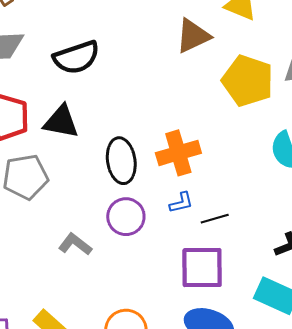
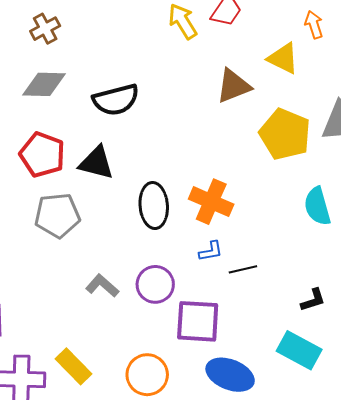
orange cross: (178, 153) -> (211, 202), turned 36
purple circle: (126, 217) -> (155, 284), moved
purple square: (202, 268) -> (198, 321), moved

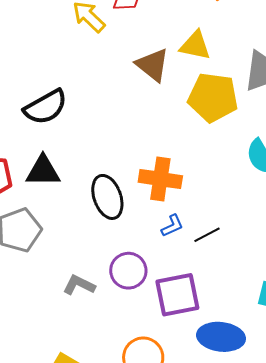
yellow triangle: (283, 58) -> (195, 45), moved
brown triangle: (233, 86) -> (153, 65), turned -45

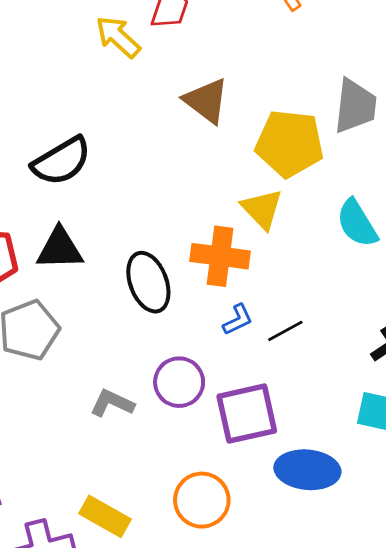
yellow triangle: (195, 45) -> (262, 209), moved, turned 36

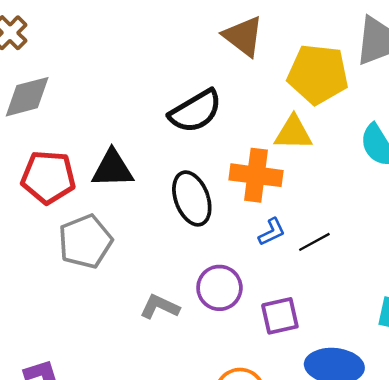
black semicircle: (61, 161) -> (195, 111), moved
yellow triangle: (262, 209) -> (293, 133), turned -45
purple square: (247, 414) -> (280, 316), size x0.7

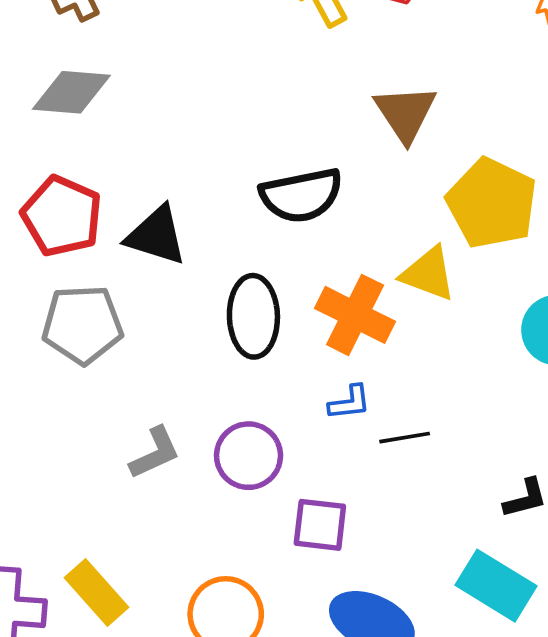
gray L-shape: (160, 307) -> (155, 453), turned 111

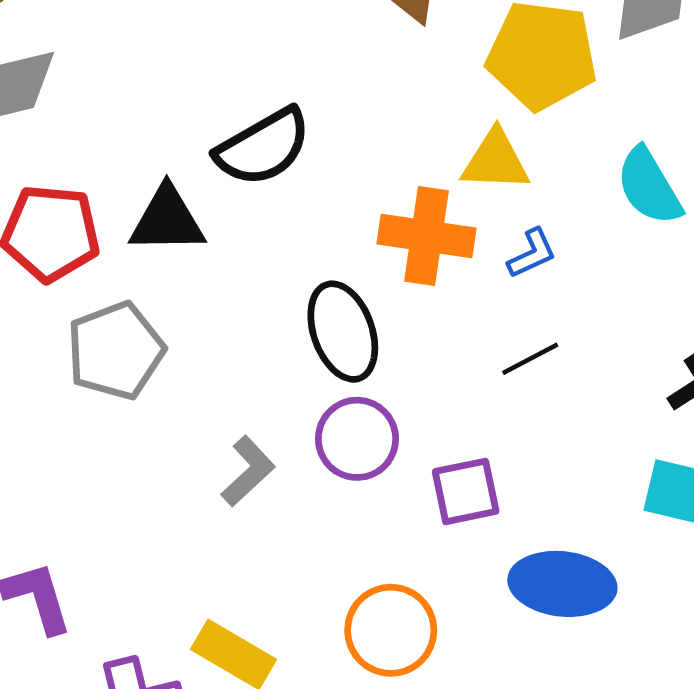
black semicircle: (301, 195) -> (263, 147), moved
black ellipse: (253, 316) -> (343, 332), moved
blue L-shape: (350, 403) -> (532, 253), moved

